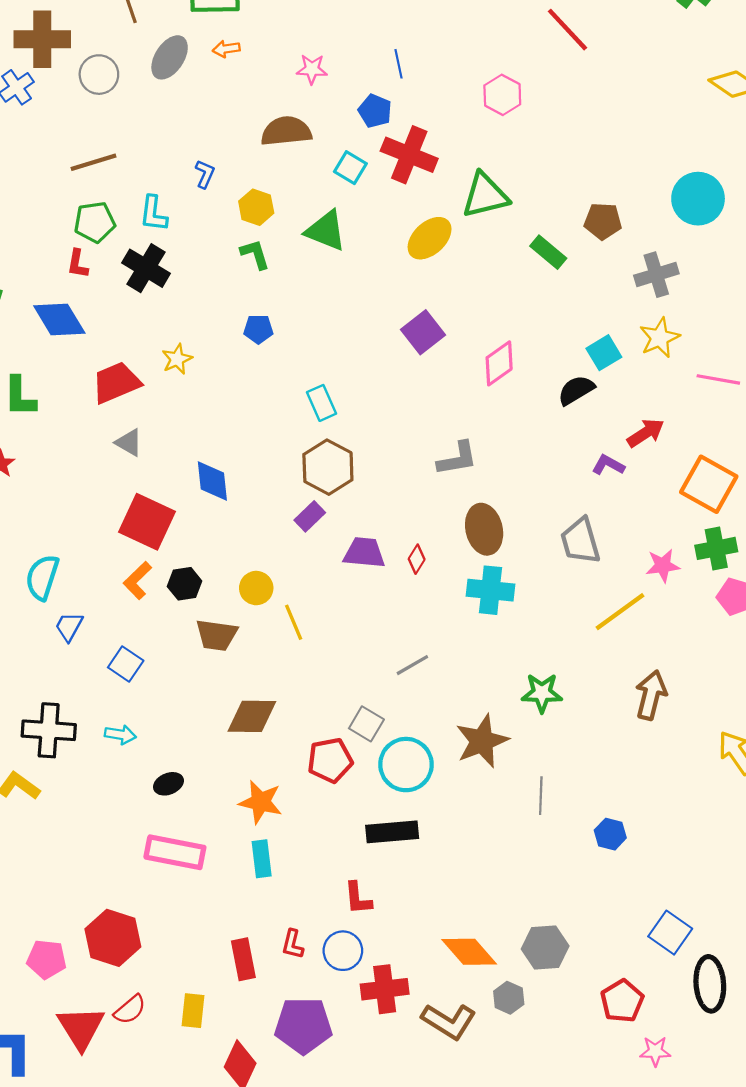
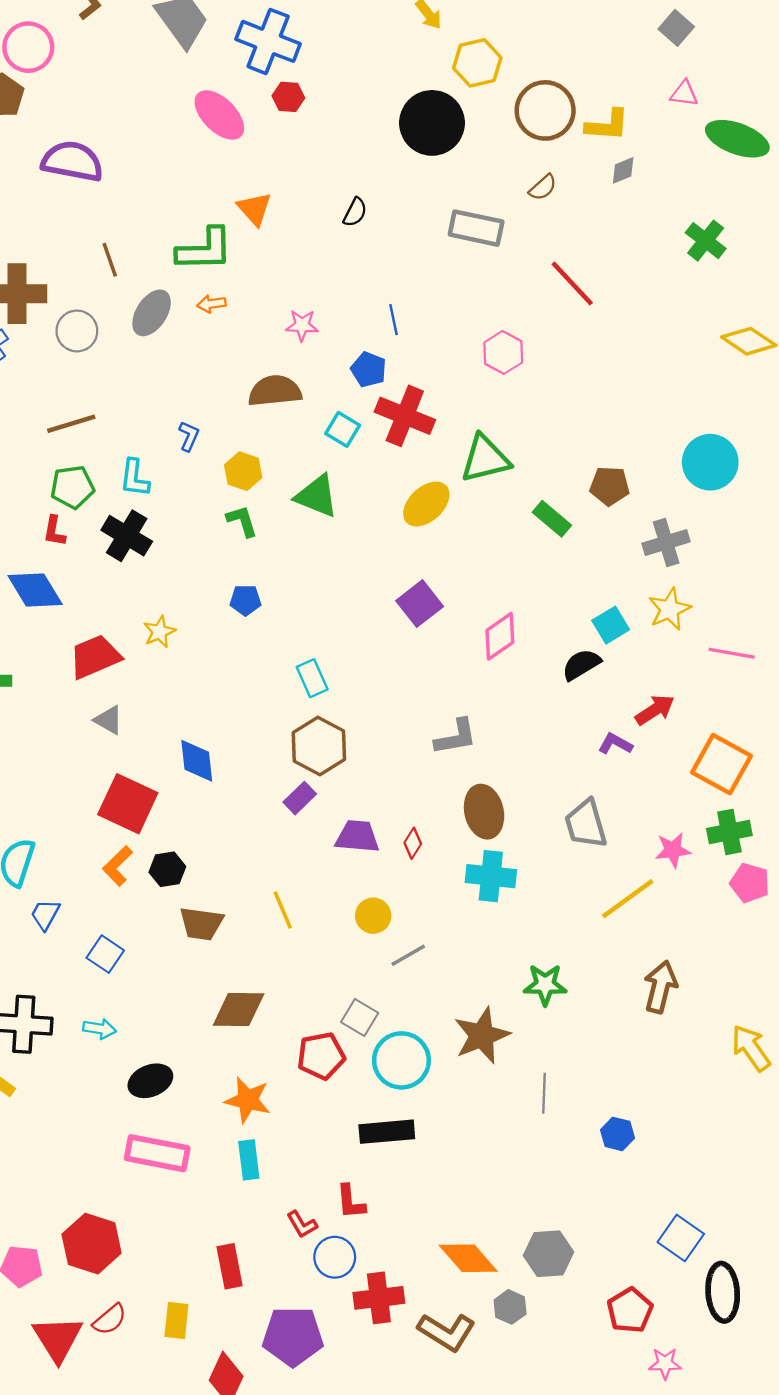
yellow circle: (256, 588) -> (373, 916), moved
black ellipse: (168, 784) -> (150, 1081), size x1.4
red L-shape: (293, 944) -> (302, 1224), moved, turned -44

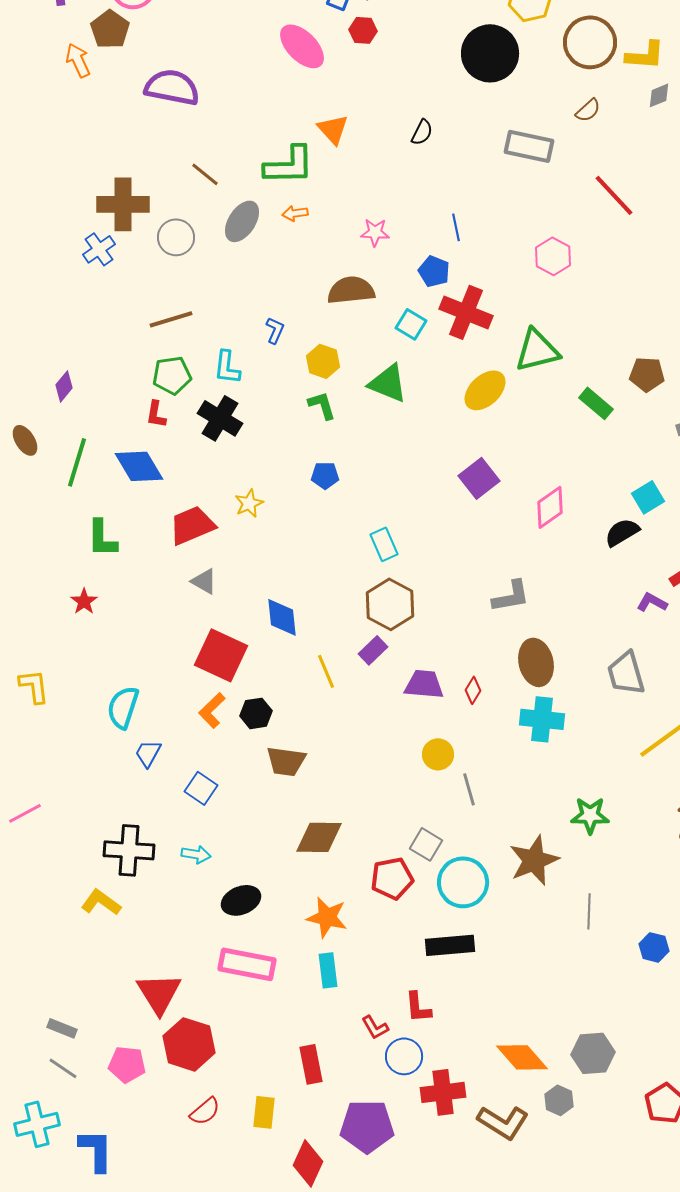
brown line: (110, 260) -> (205, 174), turned -32
yellow line: (283, 910) -> (326, 671), moved
gray line: (408, 955) -> (469, 789), turned -76
red triangle: (58, 1339) -> (159, 993), moved

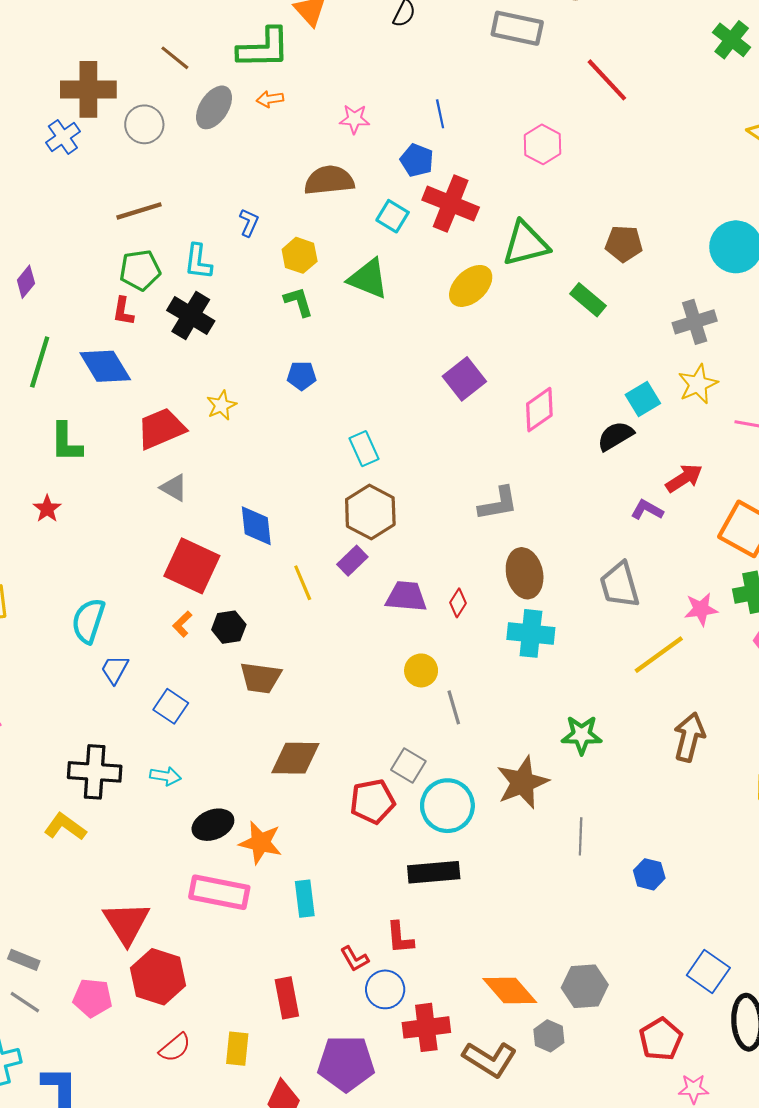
brown pentagon: (647, 374) -> (624, 244), moved
orange L-shape: (212, 710) -> (182, 624), size x0.7
orange star: (327, 917) -> (260, 843), moved

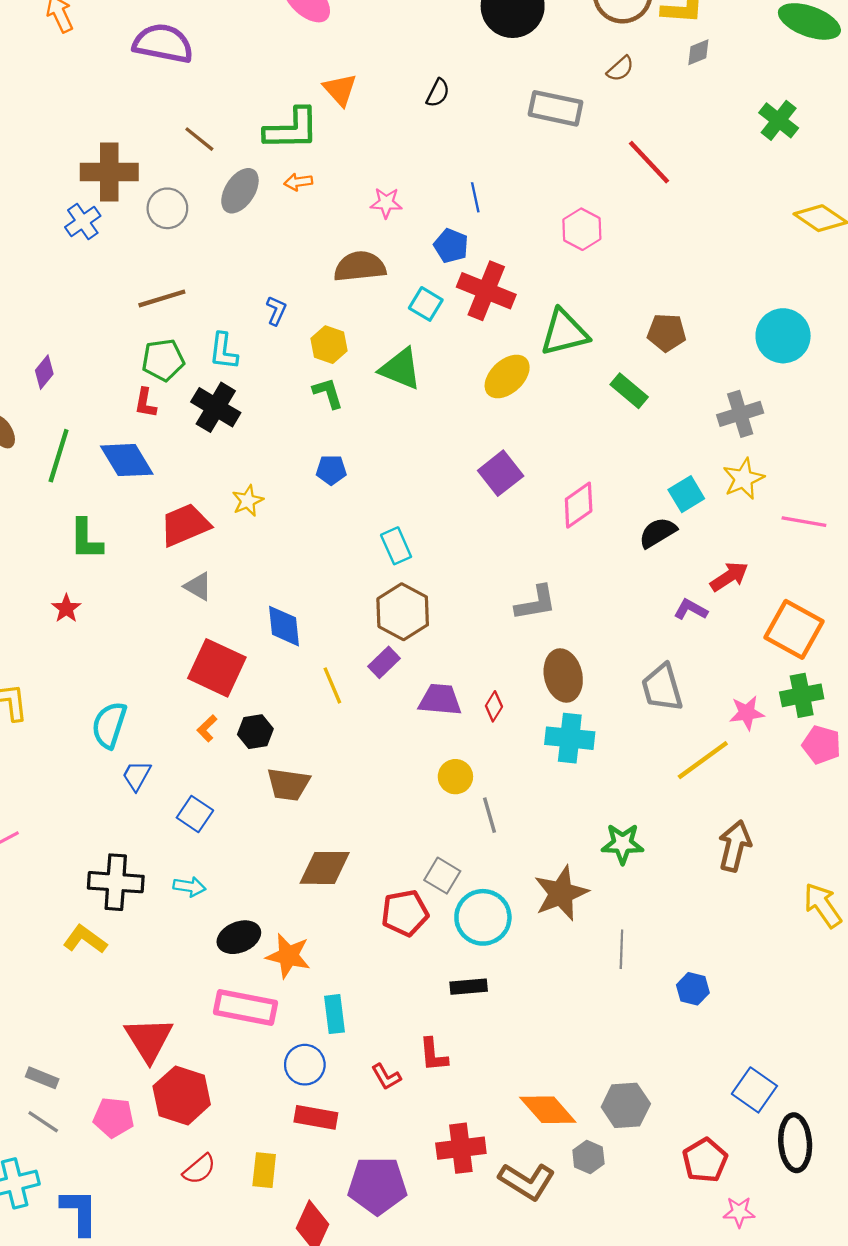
black rectangle: (434, 872) -> (469, 987), size x0.7
blue circle: (385, 989) -> (305, 1065), moved
red rectangle: (287, 998) -> (316, 1117), turned -69

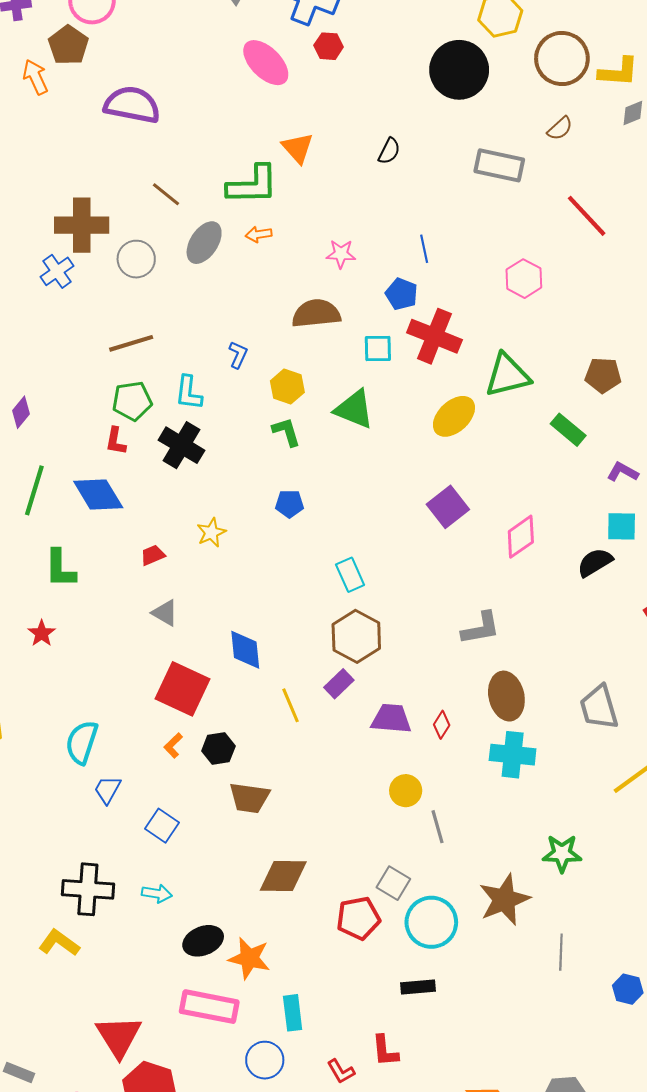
cyan square: (426, 304) -> (378, 348), turned -32
cyan square: (686, 494) -> (622, 526), turned 32
red trapezoid: (185, 525) -> (153, 555), size x0.5
purple L-shape: (691, 610) -> (623, 472), moved

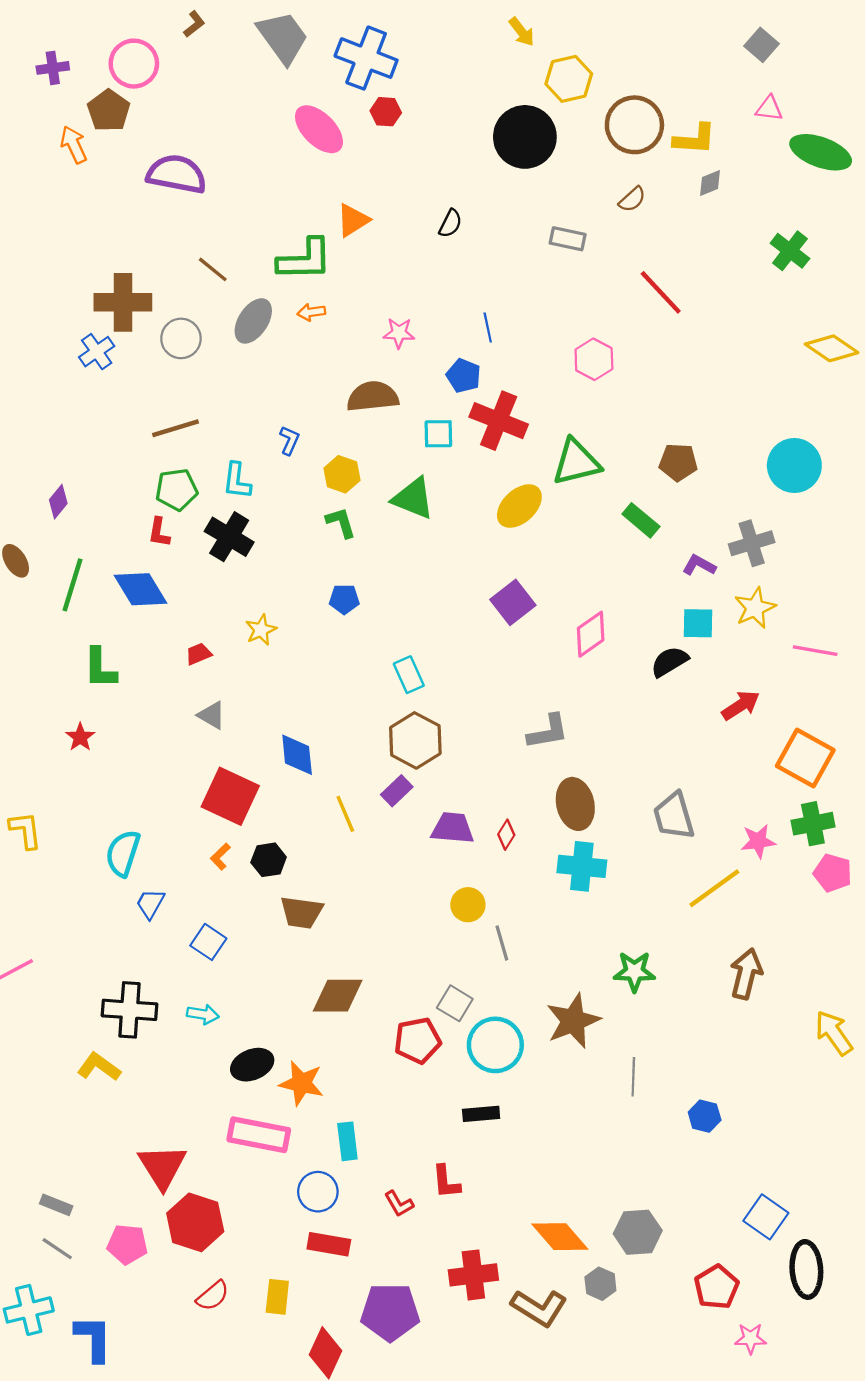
orange triangle: (298, 148) -> (353, 220), turned 40
gray rectangle: (499, 165) -> (568, 239), size x0.7

